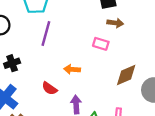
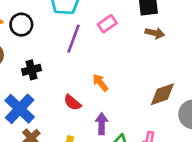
pink rectangle: (101, 44) -> (107, 24), moved, turned -56
orange arrow: (72, 69) -> (100, 83), turned 42

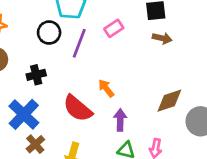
black circle: (21, 25) -> (49, 33), moved
red semicircle: (72, 103) -> (78, 108), size x1.6
purple arrow: (102, 124) -> (120, 120), moved

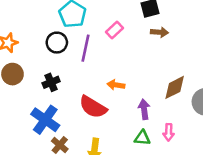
orange arrow: (106, 88) -> (116, 85), turned -35
purple arrow: (120, 120) -> (144, 109), moved

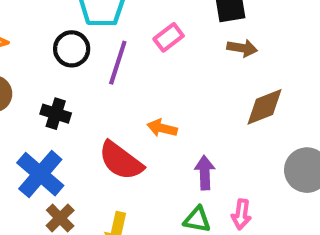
black cross: (51, 82) -> (56, 114), turned 35
brown diamond: (175, 87) -> (264, 107), moved

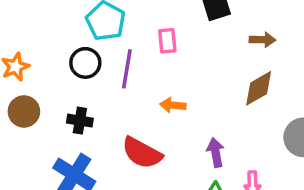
pink rectangle: (169, 37) -> (167, 41), turned -50
brown arrow: (242, 48) -> (263, 40), moved
orange arrow: (162, 128) -> (173, 105), moved

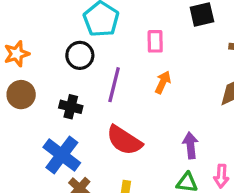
purple line: (127, 69) -> (114, 85), moved
orange arrow: (173, 105) -> (163, 82), moved, turned 105

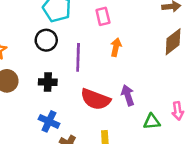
purple arrow: (190, 145) -> (128, 95), moved
blue cross: (62, 155) -> (49, 121), size x0.7

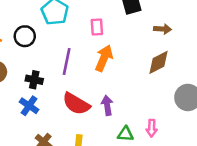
black circle: (46, 40) -> (25, 36), moved
orange arrow: (116, 47) -> (104, 58), size x1.5
blue cross: (49, 121) -> (29, 106), moved

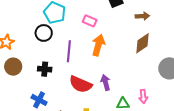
pink rectangle: (97, 27) -> (90, 21), turned -56
black circle: (25, 36) -> (44, 33), moved
blue cross: (29, 106) -> (39, 100), moved

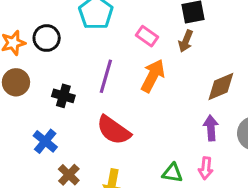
brown arrow: (142, 16) -> (186, 41), moved, turned 104
black circle: (44, 33) -> (47, 38), moved
purple arrow: (106, 83) -> (211, 128), moved

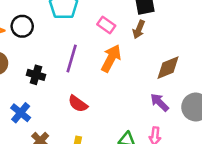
purple arrow: (211, 128) -> (159, 102), turned -42
red semicircle: (114, 130) -> (78, 104), size x0.7

